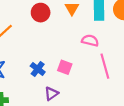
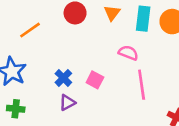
purple triangle: (51, 94) -> (67, 103), moved

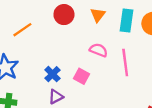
pink semicircle: (128, 53) -> (99, 50), moved
pink line: (142, 85) -> (125, 62), moved

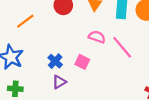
pink line: (125, 62) -> (122, 47), turned -30

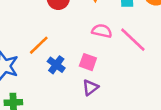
orange line: (25, 21) -> (39, 45), moved
purple triangle: (59, 82) -> (90, 87), moved

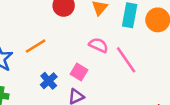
blue cross: (56, 65) -> (49, 81), moved

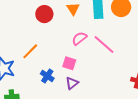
pink semicircle: (98, 45) -> (79, 38), turned -49

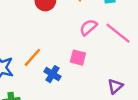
orange line: (30, 51) -> (32, 57), moved
purple triangle: (72, 83) -> (115, 86), moved

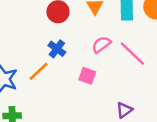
blue cross: (52, 74) -> (57, 49), moved

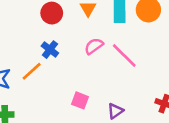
pink square: (87, 76) -> (80, 100), moved

